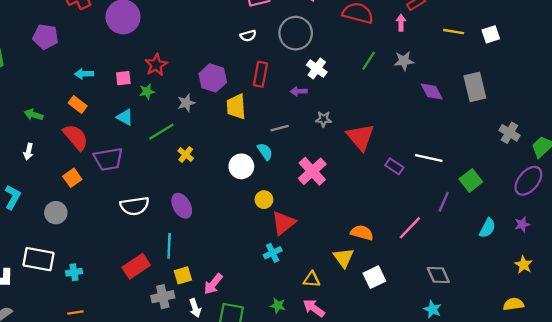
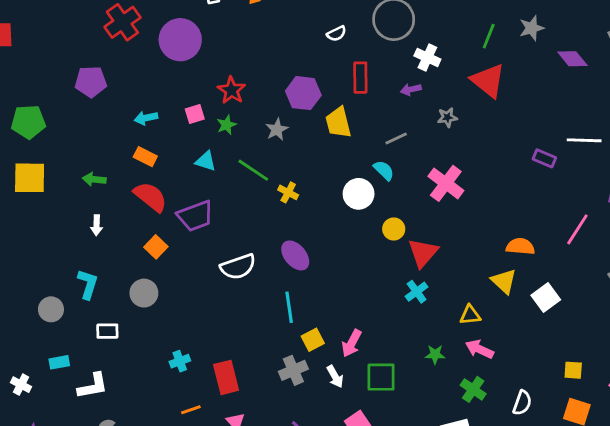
green line: (161, 132) -> (253, 170), turned 76
red triangle: (360, 137) -> (488, 81), moved
white rectangle: (39, 259) -> (107, 331), moved, size x0.6
red rectangle: (136, 266) -> (226, 377), moved, turned -60

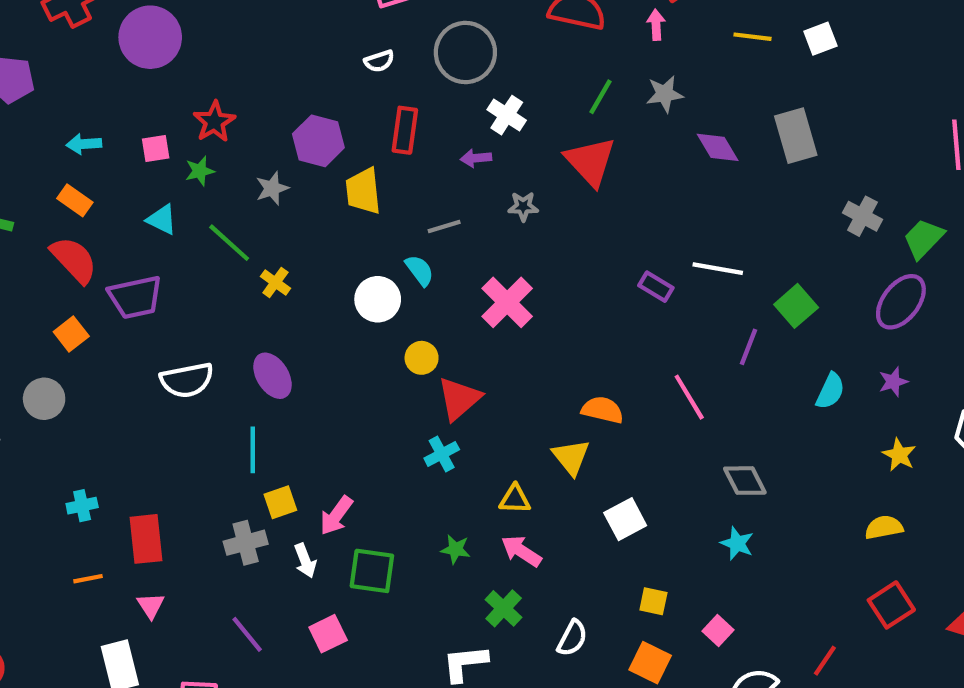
pink line: (577, 229) -> (689, 397), turned -72
white square: (546, 298) -> (625, 519), moved

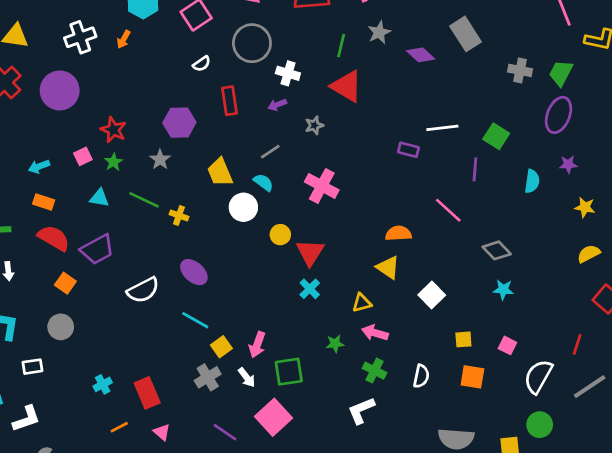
yellow trapezoid: (363, 191) -> (220, 172), moved
purple star: (893, 382) -> (568, 164), turned 30
cyan line: (253, 450) -> (195, 320), turned -44
pink square: (328, 634) -> (274, 417), size x1.5

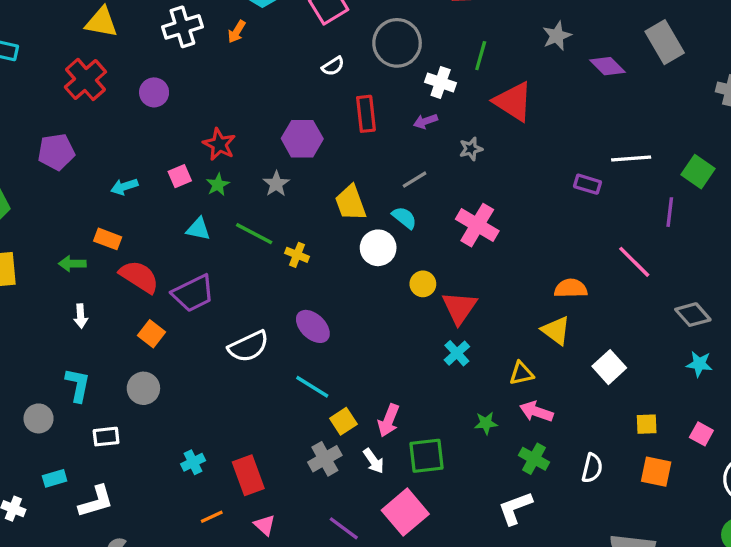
green line: (341, 46) -> (481, 56), moved
purple circle: (60, 90) -> (154, 92), size x0.6
orange rectangle: (44, 202) -> (108, 239), moved

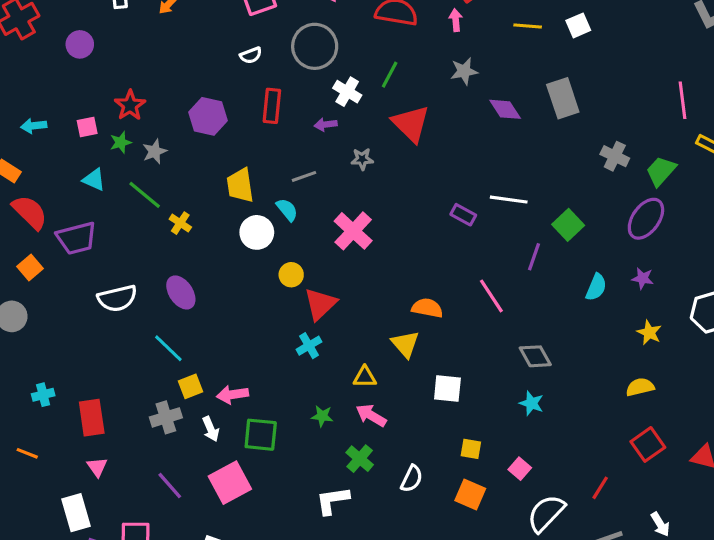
gray star: (276, 184) -> (155, 151), moved
white square: (609, 367) -> (447, 389), turned 36
pink arrow: (389, 420) -> (232, 394), turned 48
orange line: (212, 517) -> (27, 453), moved, turned 35

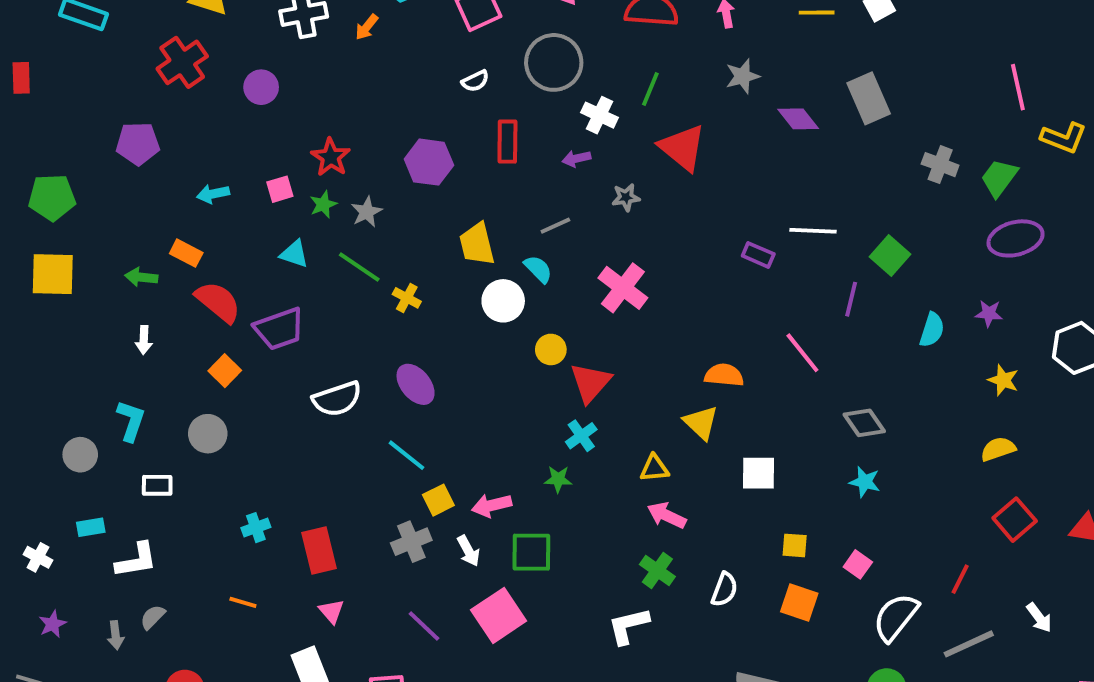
purple ellipse: (646, 219) -> (1016, 238), moved, turned 45
green star: (322, 416) -> (558, 479), moved

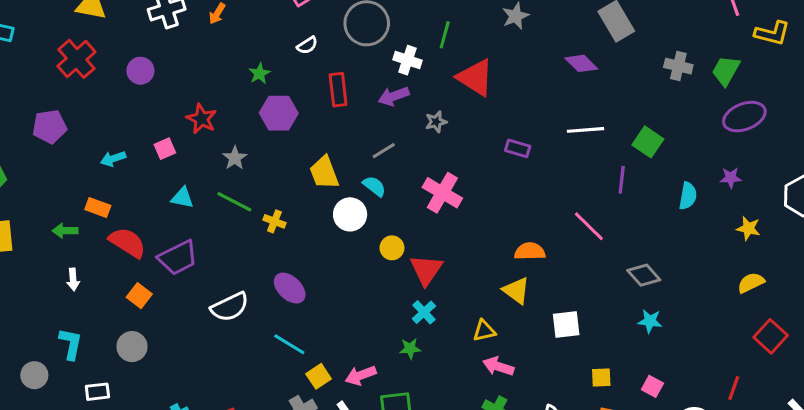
purple diamond: (798, 119) -> (581, 63), moved
purple arrow: (576, 159) -> (394, 96), size x1.4
green star: (323, 204) -> (259, 74), moved
purple rectangle: (758, 255) -> (518, 148), moved

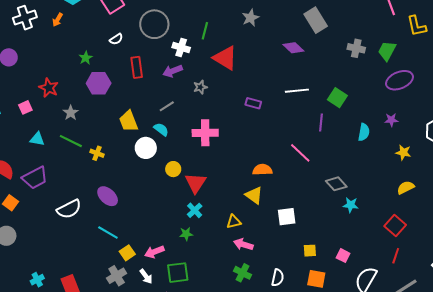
yellow L-shape: (772, 33) -> (417, 26), turned 65
pink cross: (442, 193) -> (205, 133), turned -30
cyan star: (650, 321) -> (351, 205), moved
red square: (771, 336) -> (395, 225), moved

